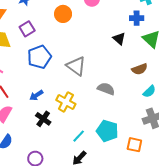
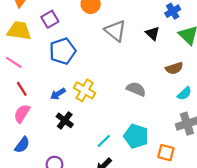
blue cross: (137, 18) -> (173, 11), turned -32
gray triangle: (76, 66) -> (115, 31), moved
yellow cross: (66, 102) -> (85, 90), moved

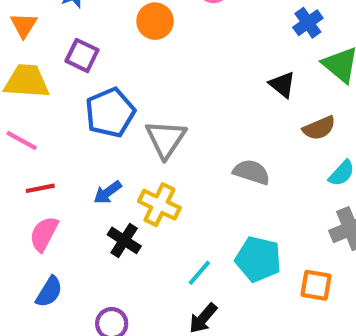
purple square: (50, 19) -> (82, 55), turned -30
gray triangle: (115, 31) -> (166, 139), moved, turned 30
black triangle: (152, 33) -> (282, 85), moved
red line: (22, 89) -> (40, 188), turned -64
yellow cross: (85, 90) -> (159, 205), moved

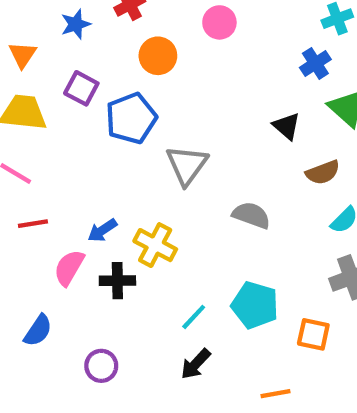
blue pentagon: (110, 113) -> (131, 118), moved
gray triangle: (166, 139) -> (187, 165), moved
pink semicircle: (44, 234) -> (69, 268), moved
black cross: (124, 240) -> (117, 281), turned -36

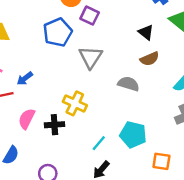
purple square: (81, 88) -> (90, 16), moved
brown semicircle: (323, 172) -> (150, 59), moved
blue arrow: (102, 230) -> (25, 79), moved
orange square: (313, 334) -> (161, 161), moved

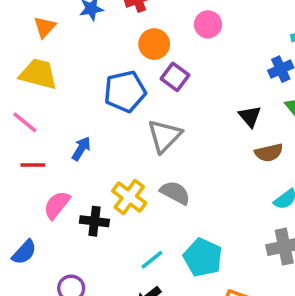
brown semicircle: (150, 59) -> (269, 153), moved
blue arrow: (25, 79) -> (81, 149), moved, turned 147
gray semicircle: (129, 84) -> (175, 193), moved

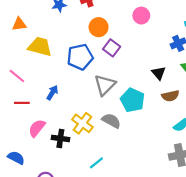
pink circle: (208, 24) -> (141, 16), moved
orange triangle: (45, 27) -> (19, 24), moved, turned 40
yellow trapezoid: (38, 74) -> (40, 47), moved
blue semicircle: (24, 252) -> (16, 158), turned -105
cyan pentagon: (203, 258) -> (133, 100), moved

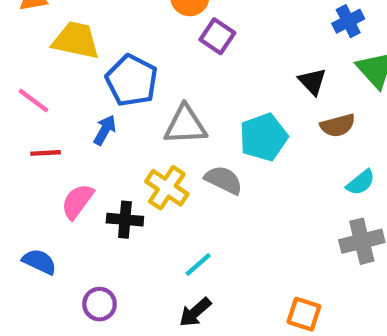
blue pentagon: (80, 57) -> (132, 80), moved, turned -30
gray triangle: (105, 85) -> (185, 125), moved, turned 45
cyan pentagon: (133, 100) -> (263, 137), turned 30

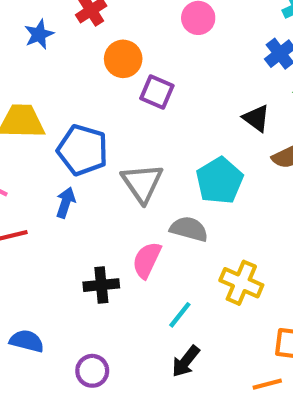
gray triangle: (185, 125) -> (142, 183), turned -51
yellow cross: (167, 188) -> (241, 283), moved
pink semicircle: (77, 201) -> (147, 260), moved

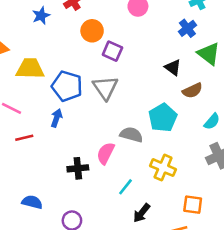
cyan pentagon: (220, 181) -> (163, 118), moved
gray triangle: (142, 183) -> (105, 88), moved
black arrow: (186, 361) -> (142, 213), moved

